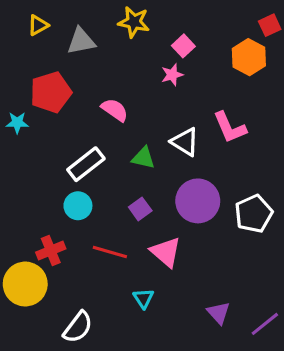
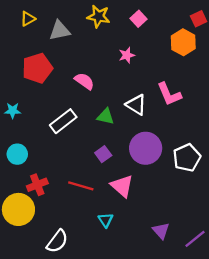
pink square: (183, 46) -> (139, 19), moved
cyan star: (17, 123) -> (13, 111), moved
cyan circle: (78, 206) -> (17, 154), moved

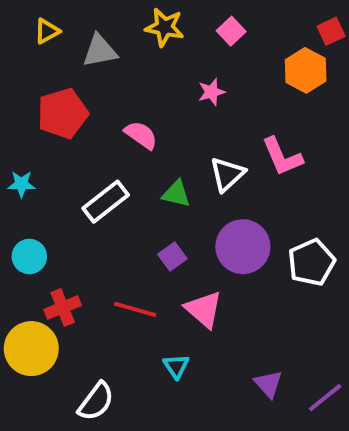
white triangle: (136, 105) -> (227, 174), turned 45

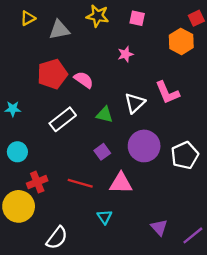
pink square: (231, 31) -> (137, 18), turned -35
red pentagon: (63, 113) -> (52, 74), moved
pink triangle: (204, 309) -> (121, 183), turned -40

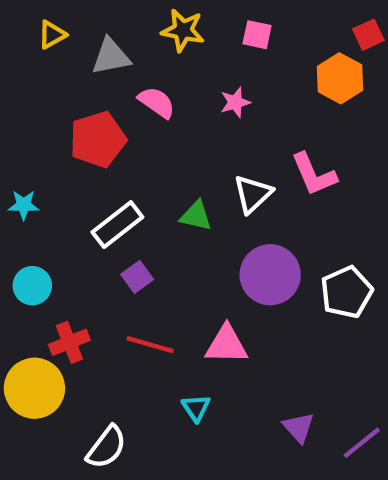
pink semicircle: (84, 80) -> (157, 102), moved
purple square: (102, 152) -> (137, 277), moved

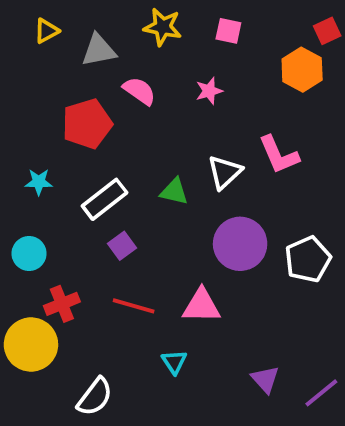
cyan star: (24, 205) -> (39, 182), moved

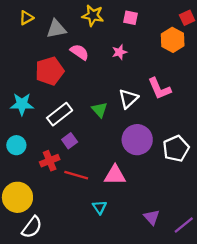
cyan star: (39, 182) -> (22, 104), size x1.5
green triangle: (174, 192) -> (99, 110), turned 35
red cross: (62, 304) -> (50, 161), moved
white semicircle: (95, 397) -> (32, 227), moved

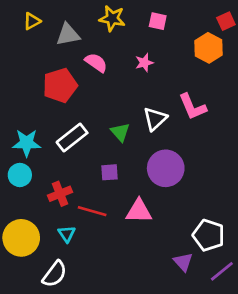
cyan star: (22, 104) -> (27, 143), moved
purple square: (70, 141) -> (109, 172), moved, turned 32
white pentagon: (176, 149) -> (209, 235), moved, turned -30
cyan triangle: (99, 207) -> (67, 234), moved
white semicircle: (32, 227) -> (55, 274), moved

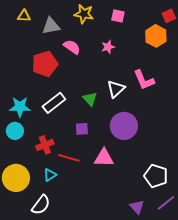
yellow triangle: (32, 21) -> (24, 16), turned 32
cyan triangle: (67, 234) -> (50, 175), turned 32
purple triangle: (183, 262) -> (137, 207), moved

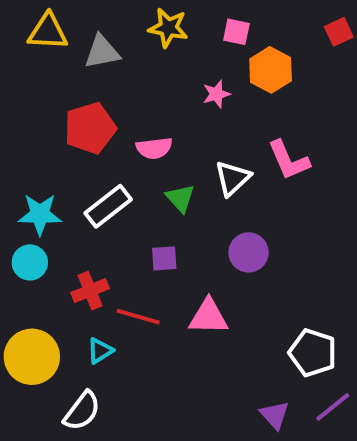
yellow triangle: (24, 16) -> (48, 32), size x1.5
orange hexagon: (156, 36) -> (271, 70), moved
pink semicircle: (72, 47) -> (154, 148), moved, turned 138
purple circle: (124, 126) -> (249, 252), size x0.7

